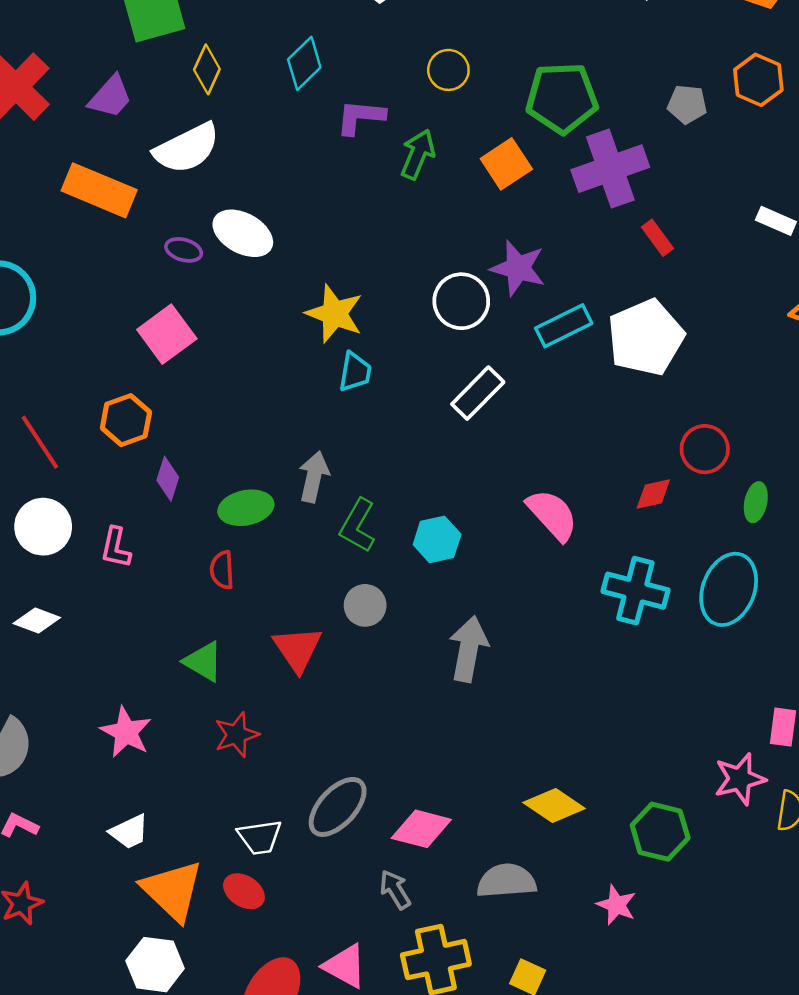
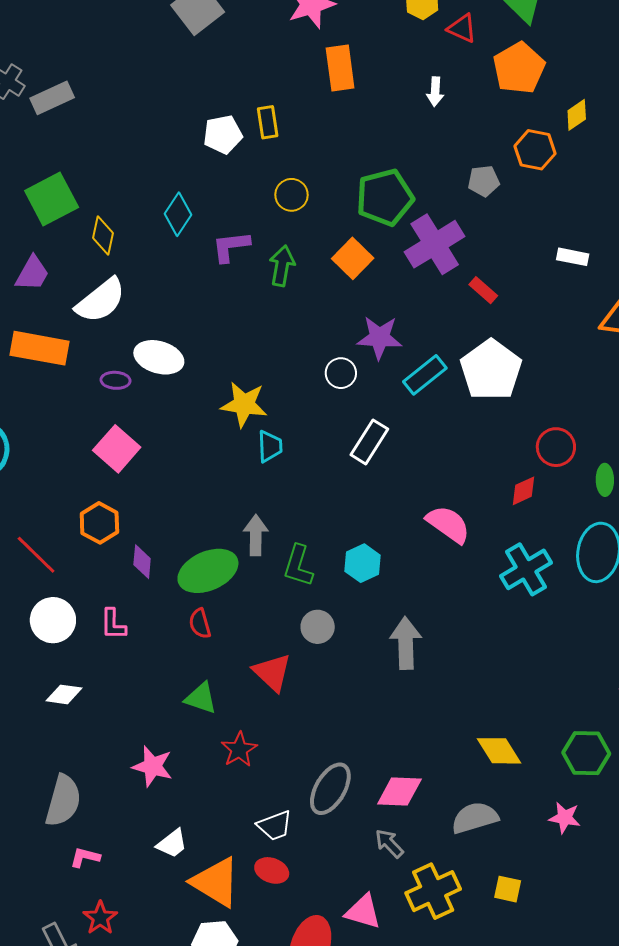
white circle: (461, 301) -> (341, 373), size x0.7
green ellipse: (246, 508) -> (208, 571), size x1.4
cyan cross: (635, 591) -> (526, 569), turned -33
yellow diamond: (554, 805) -> (499, 751), turned 36

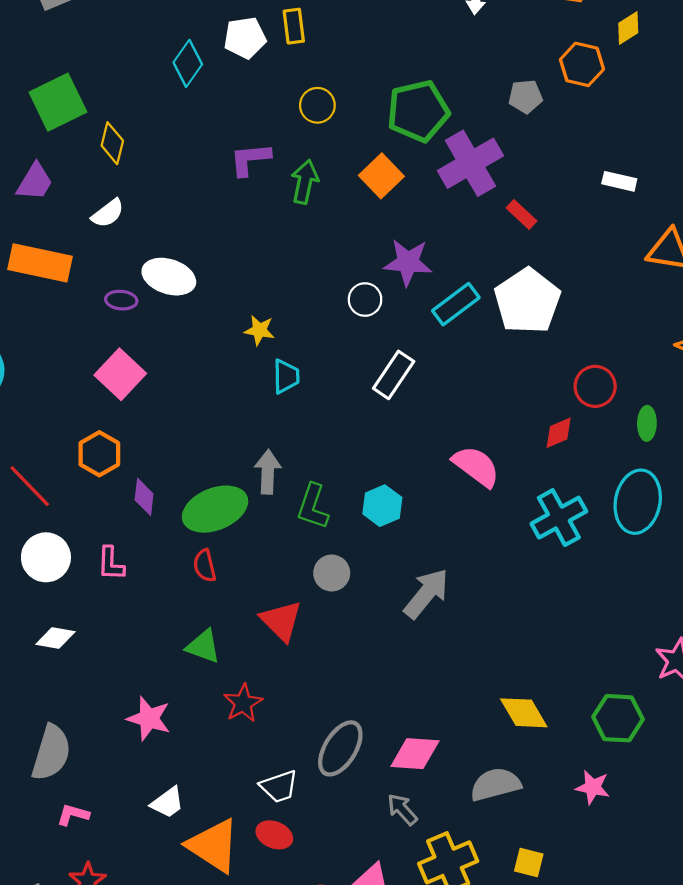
cyan diamond: (178, 214) -> (188, 63), moved
white semicircle: (101, 300) -> (108, 213), size x0.6
yellow star: (244, 404) -> (259, 330), size x0.6
gray arrow: (406, 643) -> (426, 594), turned 39

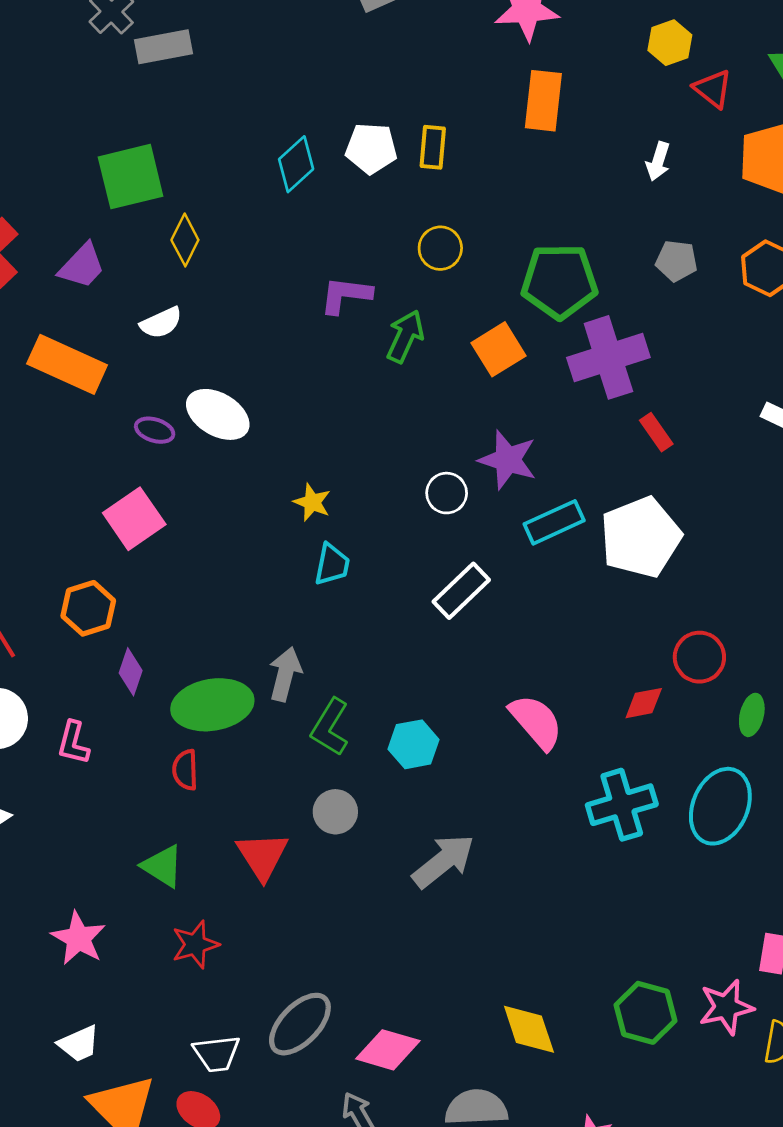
gray pentagon: (525, 96) -> (676, 261), moved
green hexagon: (618, 718) -> (645, 1013), moved

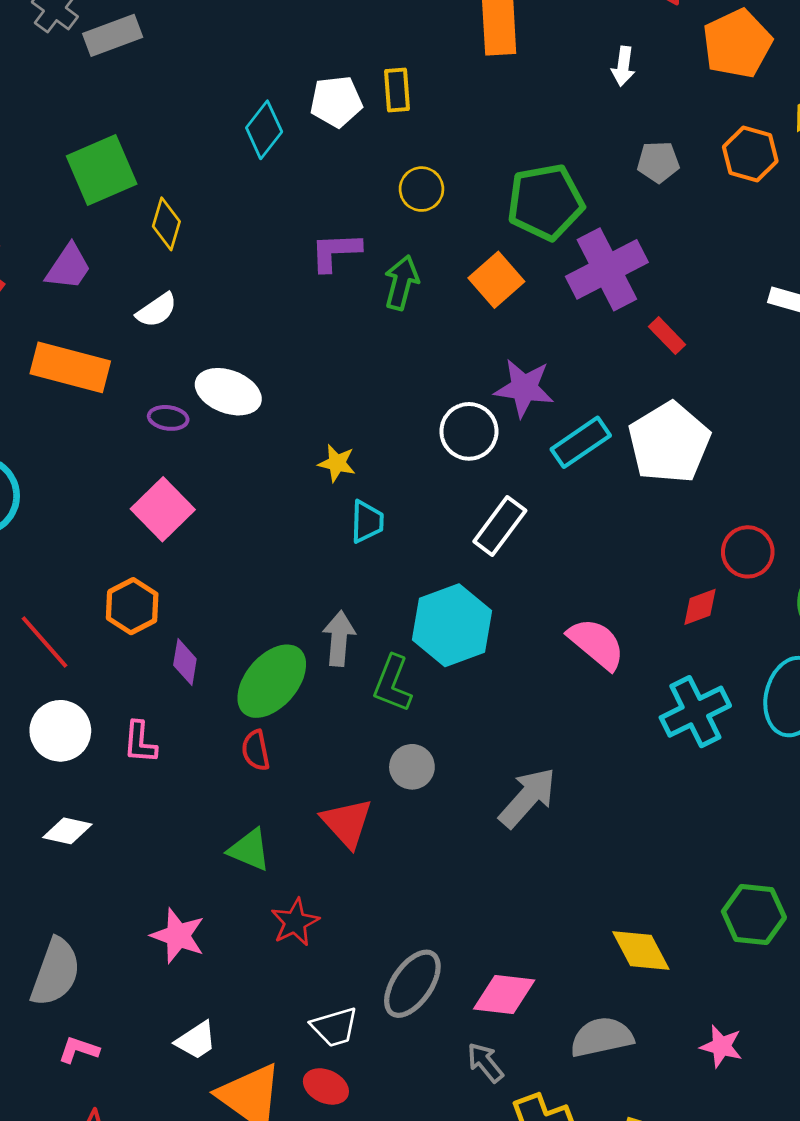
white circle: (447, 493) -> (469, 431), size x1.4
green ellipse: (212, 705) -> (272, 681), turned -30
cyan hexagon: (414, 744) -> (452, 625), moved, size x1.6

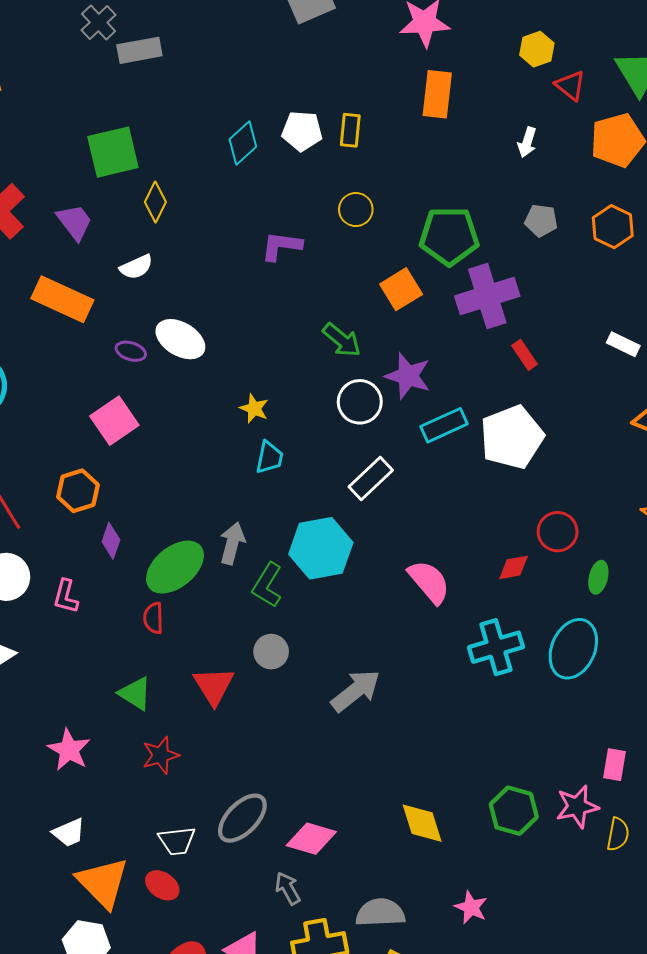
purple trapezoid: (68, 267) -> (74, 222), turned -81
green arrow: (401, 283) -> (342, 340), moved, turned 105
gray semicircle: (602, 1037) -> (380, 913), moved

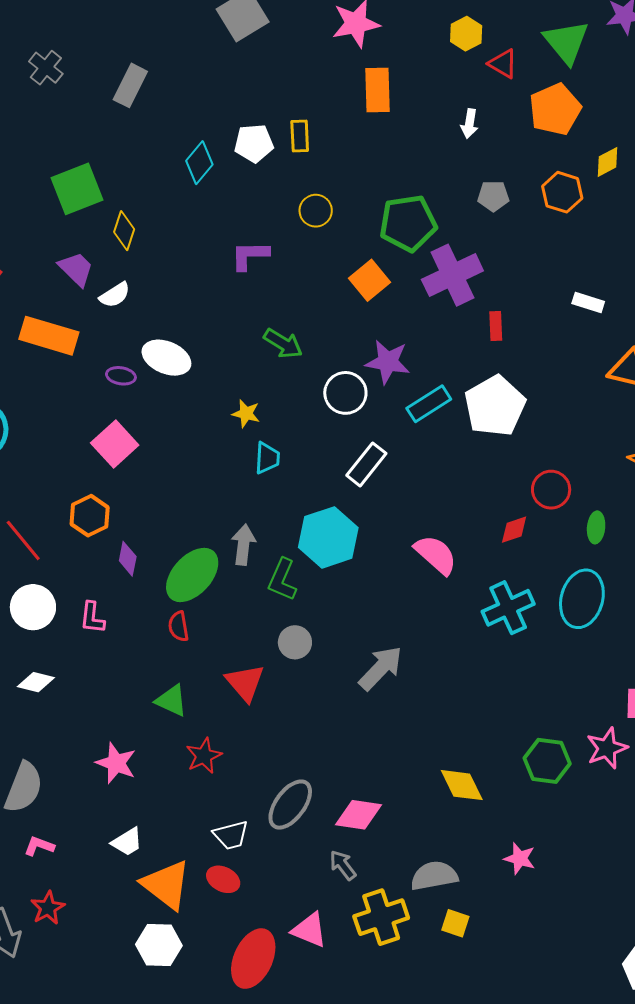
gray rectangle: (139, 50) -> (130, 85), moved, turned -45
purple trapezoid: (74, 222) -> (76, 269), moved
green arrow: (342, 340) -> (283, 344), moved
red rectangle: (525, 355) -> (496, 326), turned 40

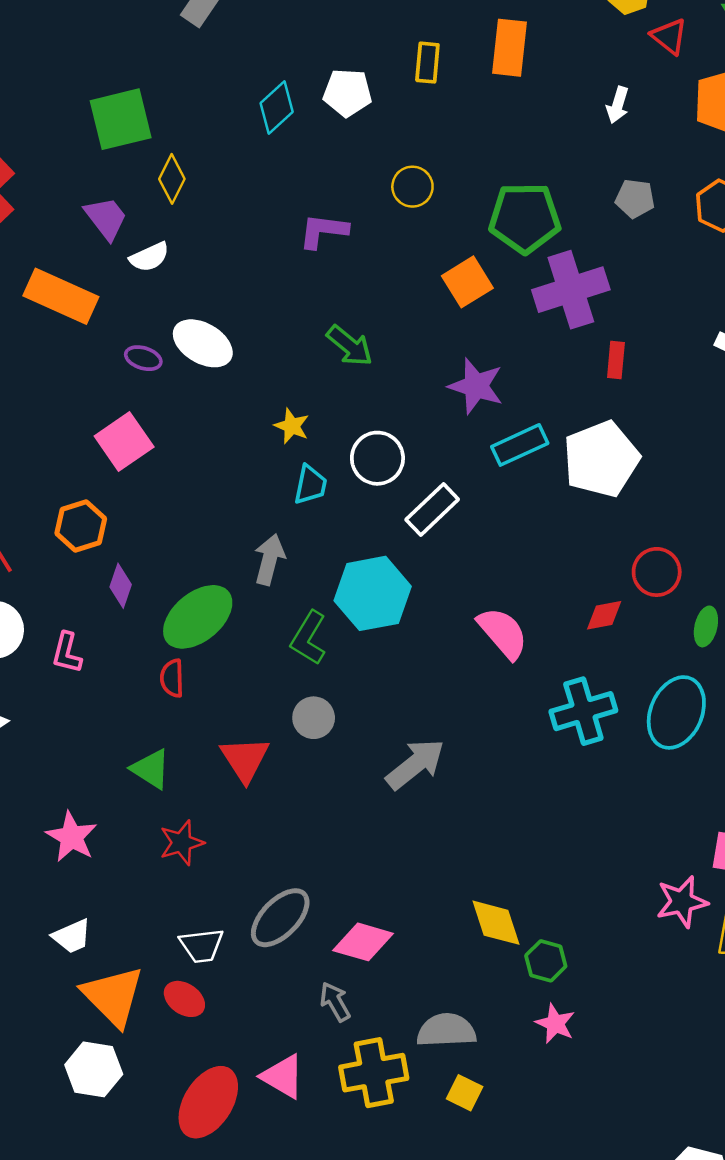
yellow rectangle: (300, 136) -> (427, 63), moved
white circle: (345, 393) -> (377, 458), moved
gray arrow: (243, 545) -> (269, 559), moved
green hexagon: (547, 761) -> (546, 961), moved, size x0.7

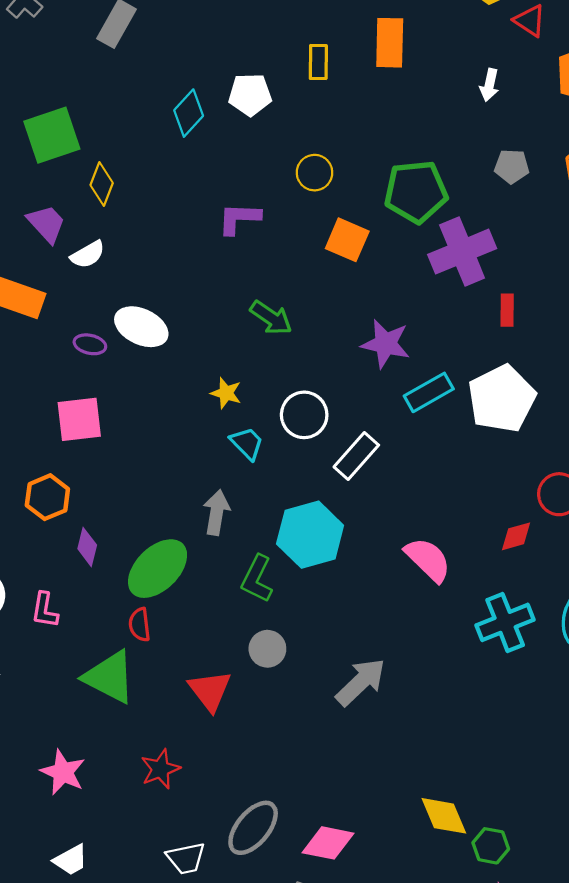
orange square: (467, 282) -> (347, 240), moved, turned -30
pink square: (124, 442) -> (79, 419), turned 33
cyan trapezoid: (310, 485) -> (247, 443), turned -51
green triangle: (151, 769) -> (109, 677), moved, size x1.5

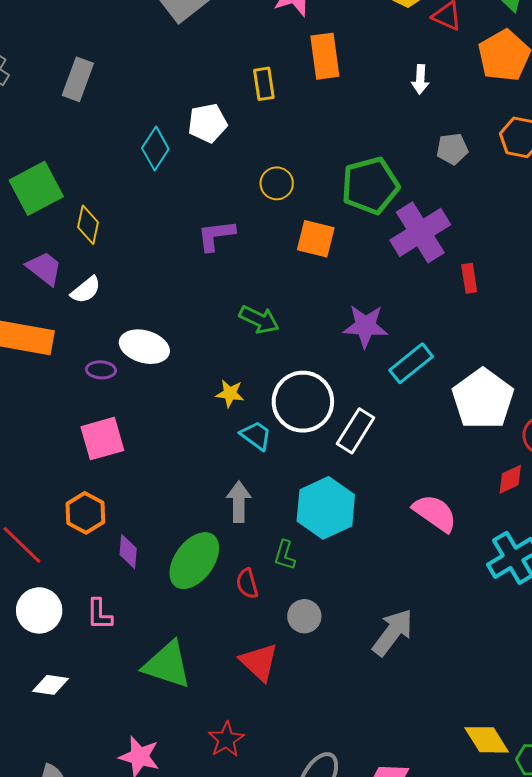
white pentagon: (502, 399) -> (483, 399), moved
white circle: (304, 415) -> (303, 402), size x1.4
green L-shape: (257, 579) -> (285, 555), size x0.7
red semicircle: (140, 625) -> (247, 584), moved

